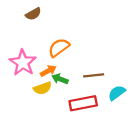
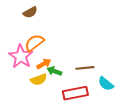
orange semicircle: (59, 48) -> (34, 43), moved
cyan semicircle: (117, 93) -> (106, 84), turned -105

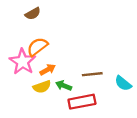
green arrow: (54, 71) -> (64, 86), moved
cyan semicircle: (106, 84) -> (123, 83), moved

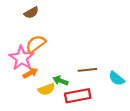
orange arrow: (48, 70) -> (30, 73), moved
yellow semicircle: (42, 87) -> (46, 89), moved

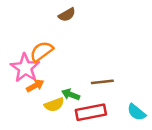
brown semicircle: (31, 13) -> (67, 15), moved
cyan semicircle: (117, 78) -> (136, 112), moved

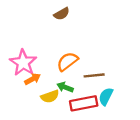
orange semicircle: (42, 51) -> (67, 62), moved
cyan semicircle: (136, 112) -> (106, 96), moved, turned 78

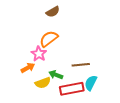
orange semicircle: (67, 62) -> (49, 39), moved
pink star: (23, 63) -> (39, 54), moved, size x0.7

